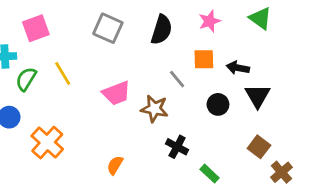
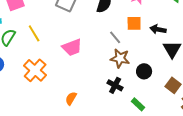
black circle: (218, 104) -> (144, 71), moved
brown star: (154, 109) -> (120, 58), moved
orange cross: (47, 143) -> (35, 70), moved

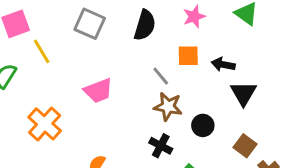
yellow line: (34, 33) -> (42, 51), moved

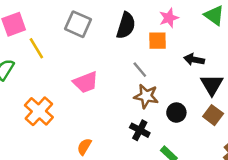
orange square: (188, 56) -> (158, 41), moved
brown square: (245, 146) -> (213, 115), moved

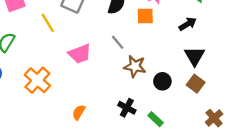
yellow line: (36, 48) -> (48, 23), moved
black arrow: (194, 60) -> (188, 24), moved, turned 138
gray line: (140, 70) -> (118, 42), moved
black cross: (140, 130) -> (127, 108), moved

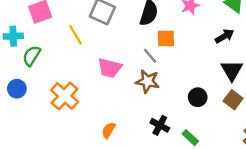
orange square: (145, 16) -> (166, 39), moved
pink trapezoid: (80, 54) -> (110, 68), turned 35
brown star: (135, 66) -> (148, 81), moved

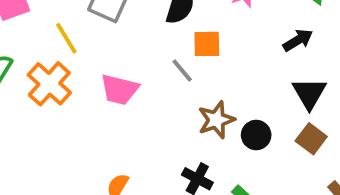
brown star: (148, 81) -> (216, 120), moved, turned -30
orange cross: (65, 96) -> (49, 84), moved

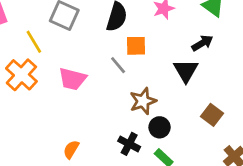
black triangle: (309, 93) -> (186, 71), moved
black circle: (256, 135) -> (160, 127), moved

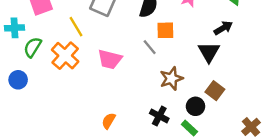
brown square: (212, 115) -> (215, 91), moved
black circle: (160, 127) -> (195, 106), moved

